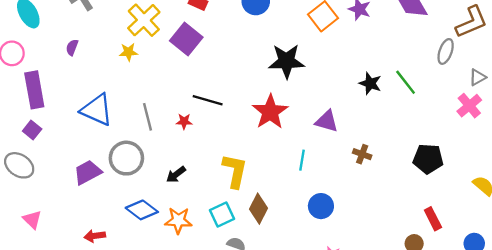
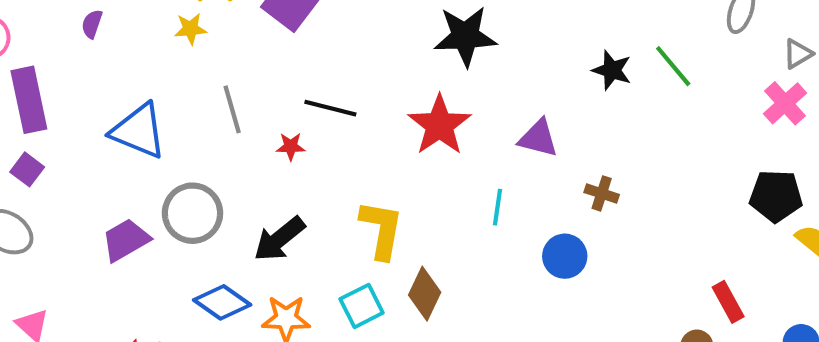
gray line: (148, 117) -> (232, 109), moved
black pentagon: (428, 159) -> (776, 196), moved
black arrow: (176, 174) -> (279, 239), size x1.5
blue circle: (321, 206) -> (565, 256), moved

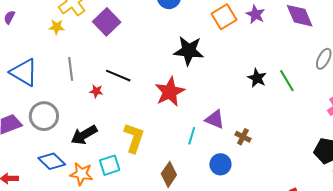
purple triangle: (538, 138) -> (215, 119), moved
brown diamond: (425, 294) -> (169, 174), moved
cyan square: (362, 306) -> (110, 165), moved

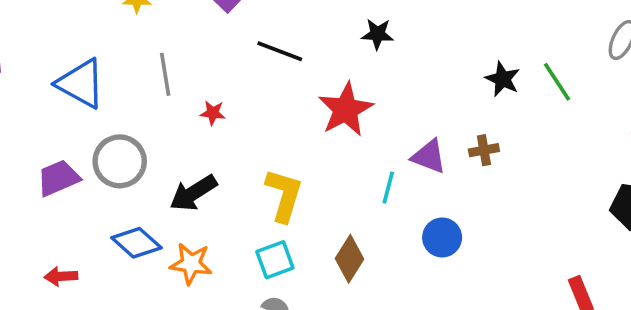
black star: (189, 51) -> (377, 34), size x0.6
black line: (118, 76) -> (280, 51), moved
brown cross: (243, 137) -> (484, 150), moved, turned -35
cyan square: (110, 165) -> (275, 260), moved

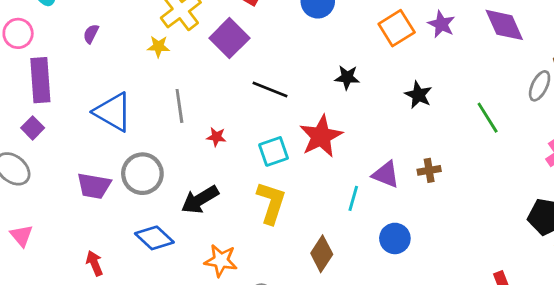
black star: (503, 79) -> (418, 95), moved
purple trapezoid: (58, 178) -> (94, 186), turned -148
cyan square: (275, 260) -> (274, 151), moved
orange star: (191, 264) -> (221, 261), moved
red arrow: (61, 276) -> (95, 263), turned 70

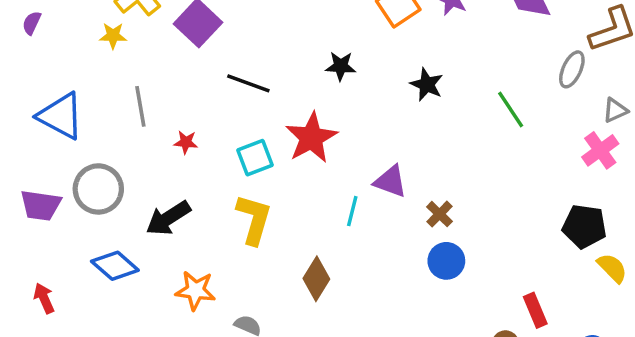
brown cross: (429, 170) -> (439, 214), moved, turned -35
blue circle: (395, 238) -> (446, 261), moved

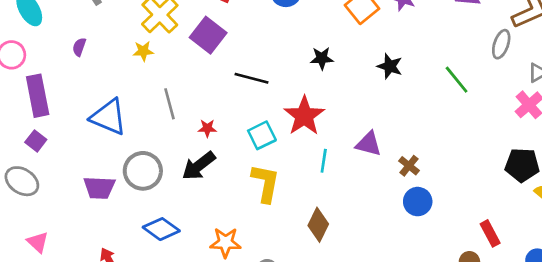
cyan line: (352, 211) -> (324, 161), moved
black arrow: (168, 218) -> (199, 166), moved

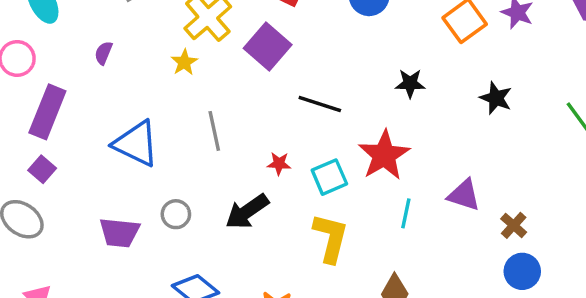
yellow star: (143, 51) -> (184, 62), turned -30
purple rectangle: (38, 96) -> (47, 112), turned 30
red star: (207, 128) -> (279, 164), moved
gray circle: (143, 171) -> (176, 214), size x0.6

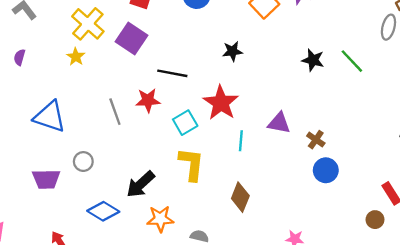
black star: (496, 98) -> (313, 60), moved
gray line: (214, 131) -> (115, 112), moved
red star: (279, 164) -> (148, 100), moved, size x1.5
black arrow: (247, 211) -> (141, 184), moved

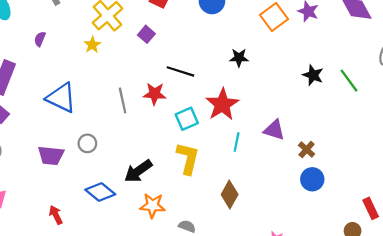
purple square: (131, 39) -> (146, 34), size x0.6

